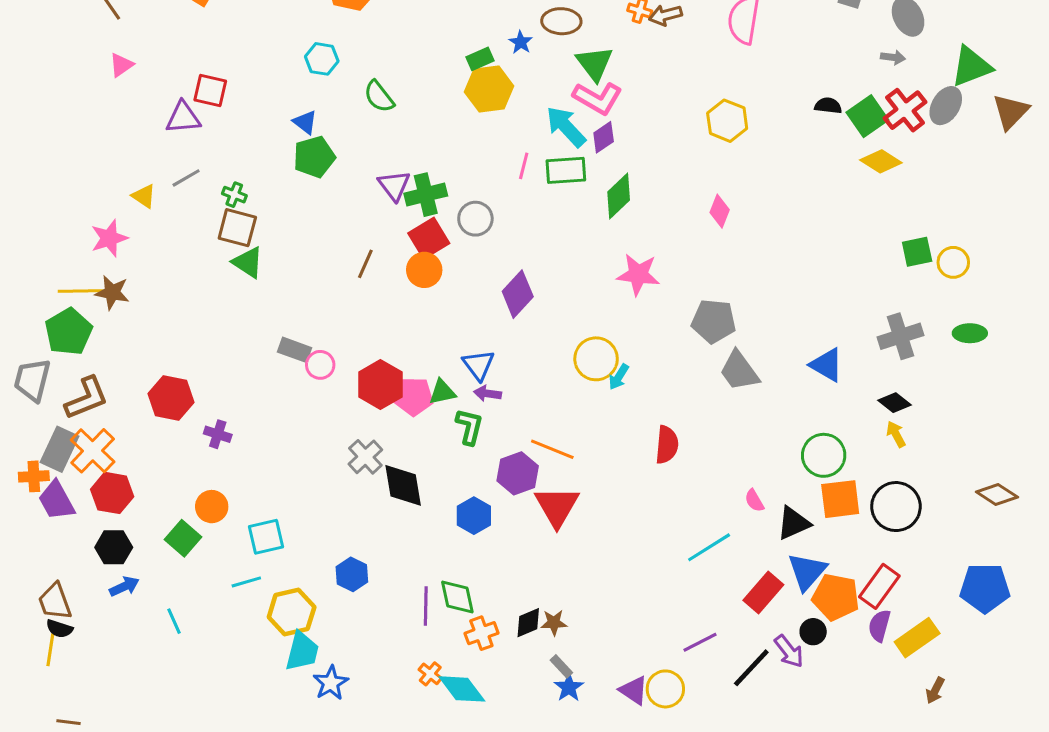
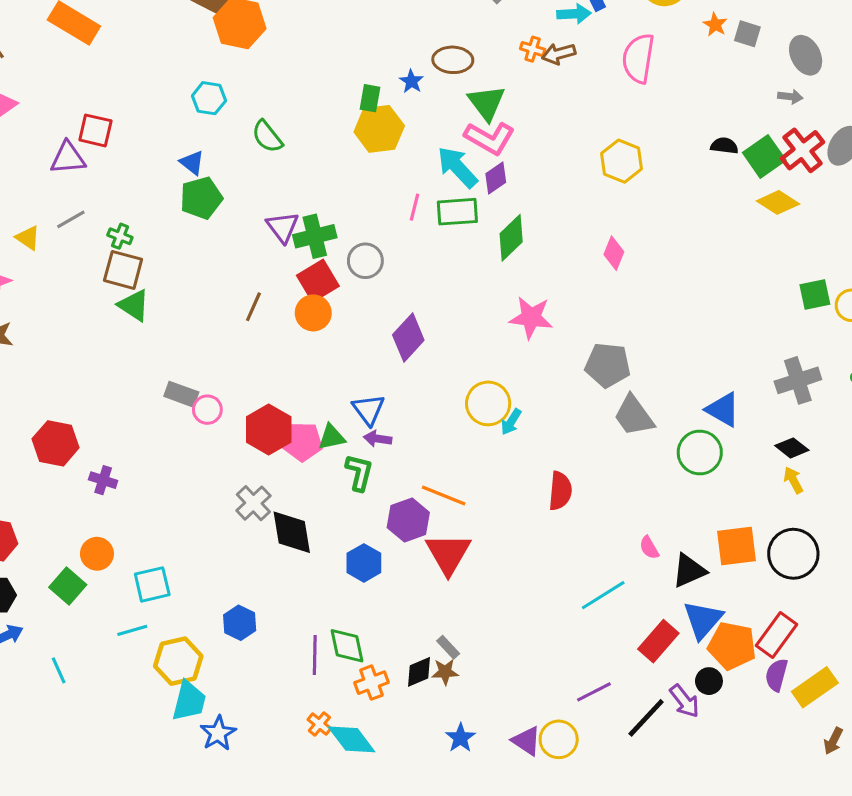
green rectangle: (480, 59) -> (370, 98), turned -56
green circle: (824, 455) -> (700, 453), moved
gray rectangle: (561, 666) -> (448, 647), moved

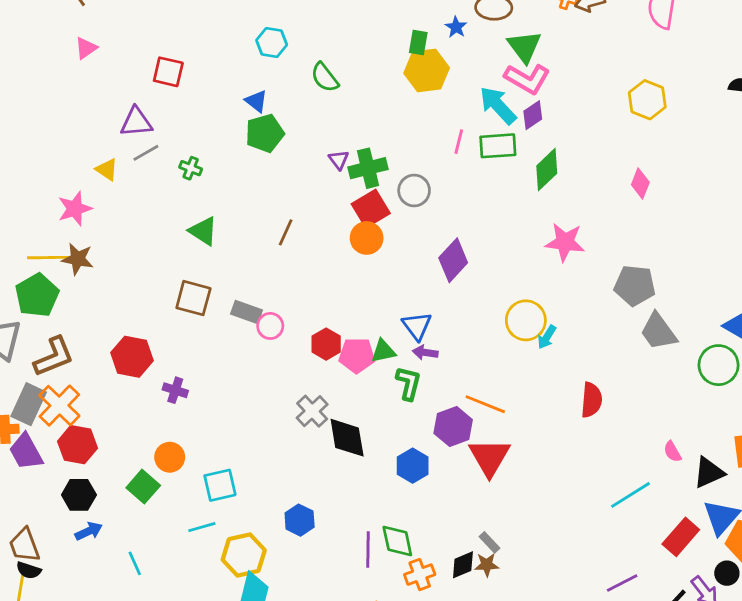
purple triangle: (68, 158) -> (136, 122), moved
purple triangle: (283, 227) -> (339, 160), size x0.7
brown square: (123, 270) -> (193, 298), moved
brown line: (253, 307) -> (286, 232), moved
red hexagon: (269, 430) -> (326, 344), size x0.7

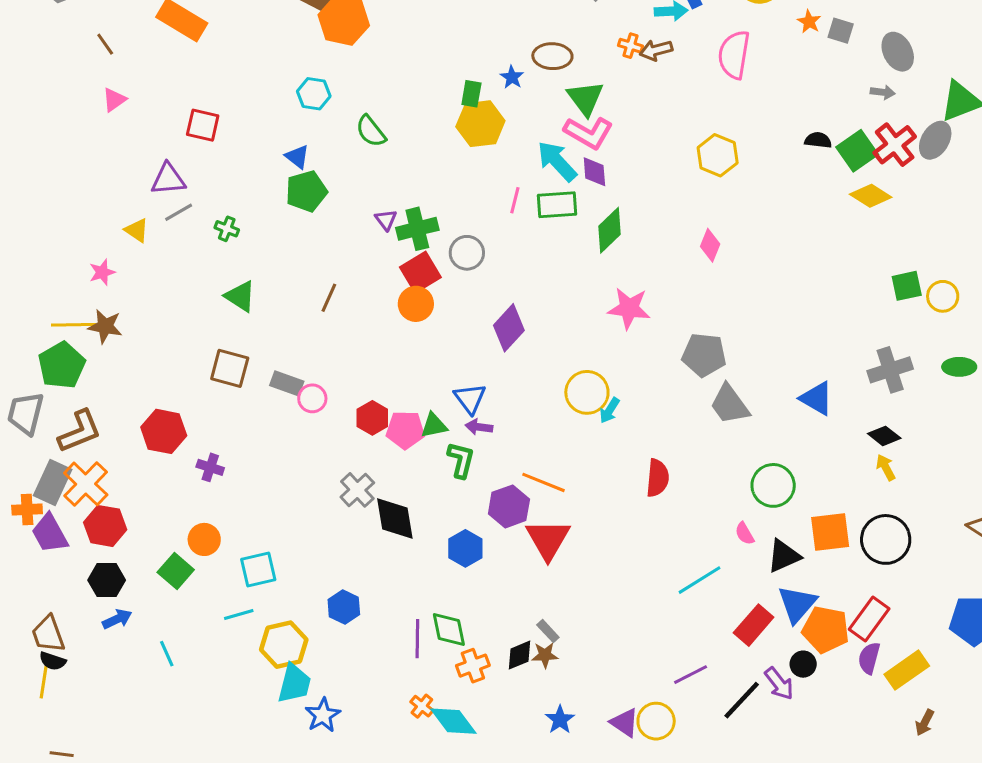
purple diamond: (533, 115) -> (594, 172), turned -60
pink star: (75, 209) -> (102, 272), size x0.7
green circle: (719, 365) -> (773, 485), moved

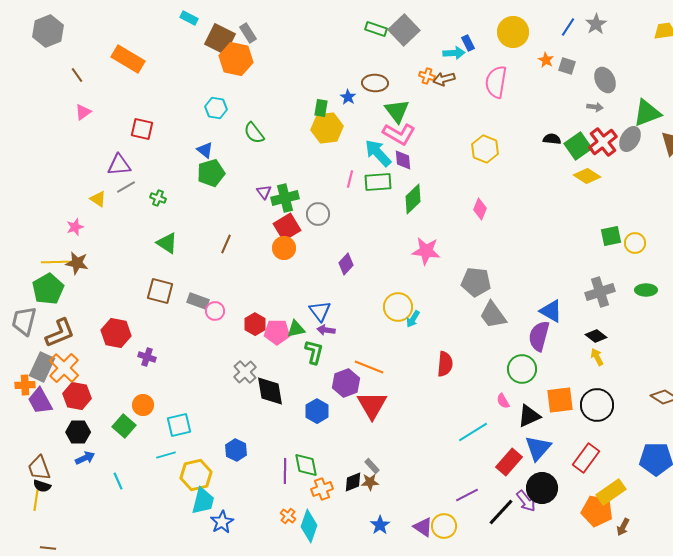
purple diamond: (509, 328) -> (346, 264), size x0.7
orange pentagon: (826, 630) -> (597, 511), moved
purple semicircle: (869, 658) -> (539, 336), moved, size x1.4
black circle: (803, 664) -> (542, 488), size x1.8
cyan diamond: (453, 721) -> (309, 526), turned 56

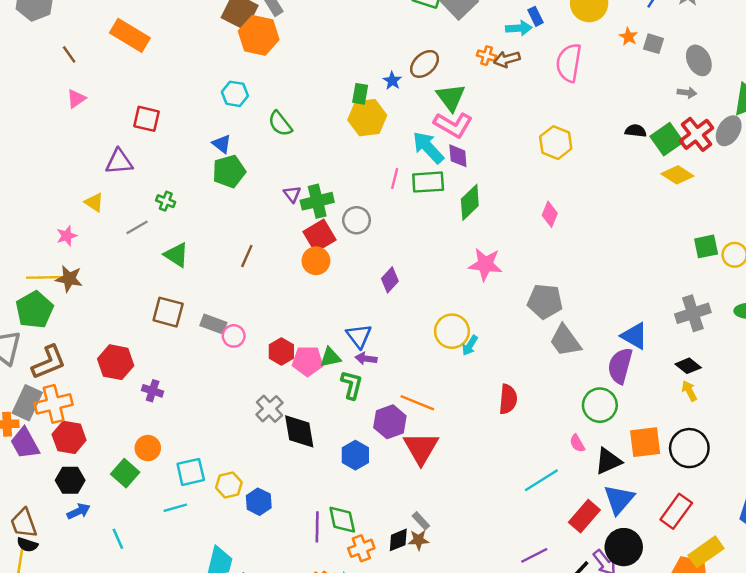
brown ellipse: (375, 83) -> (425, 64), turned -45
gray line: (126, 187) -> (137, 227), moved
orange cross: (64, 368) -> (54, 404), turned 32
yellow hexagon: (196, 475) -> (229, 485), moved, size x0.7

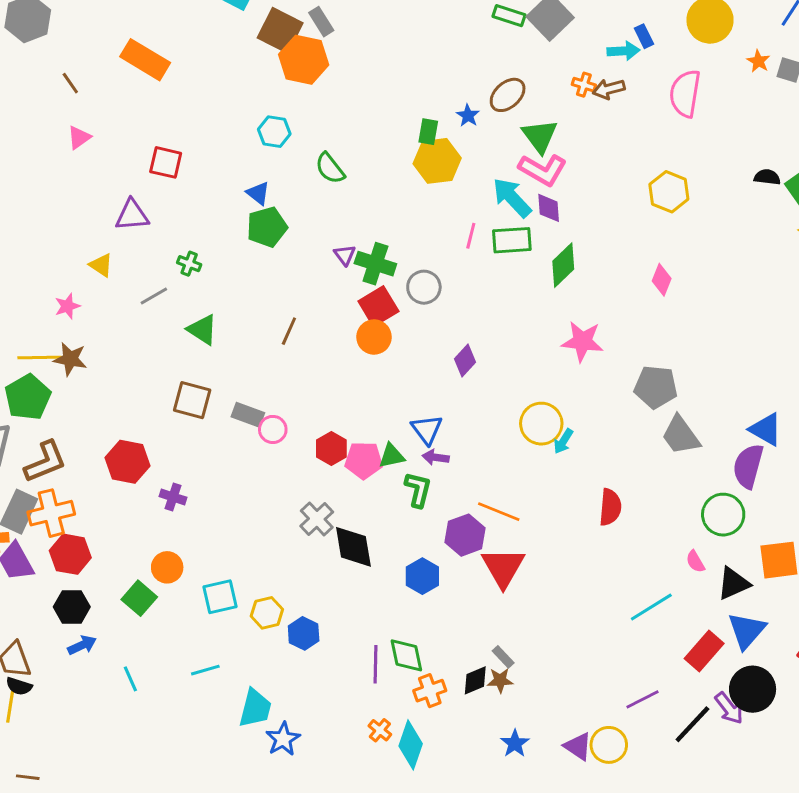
green cross: (317, 201) -> (375, 264), turned 32
cyan line: (175, 508) -> (205, 670), moved

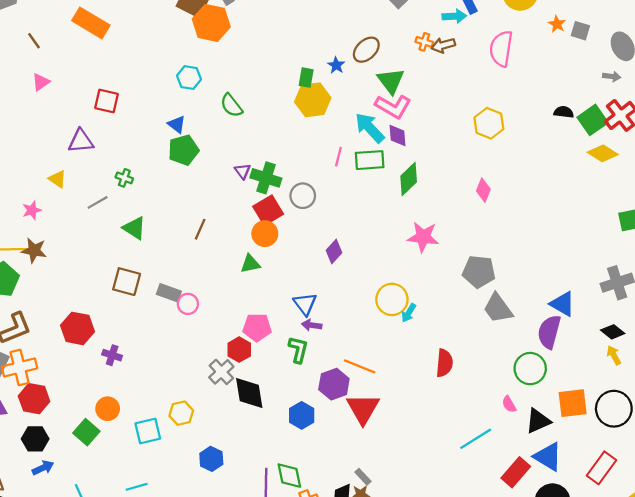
red hexagon: (331, 449) -> (239, 350), moved
green triangle: (392, 456) -> (250, 264), moved
yellow hexagon: (267, 613) -> (181, 413), moved
blue triangle: (747, 630) -> (548, 457), turned -40

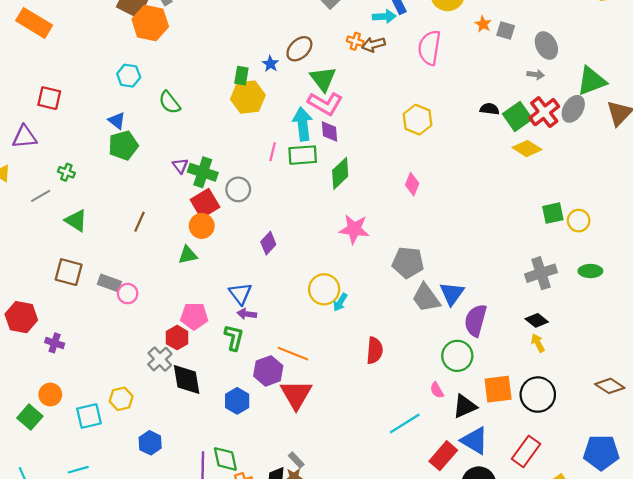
cyan arrow: (370, 128) -> (303, 124), turned 36
blue triangle: (563, 304) -> (452, 294), moved, turned 36

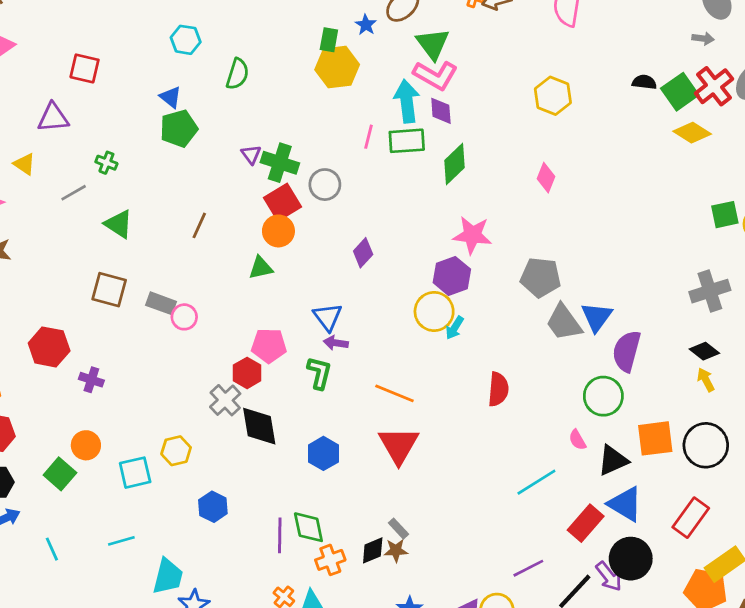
green semicircle: (169, 102) -> (237, 74), turned -125
purple hexagon: (268, 371) -> (452, 276), moved

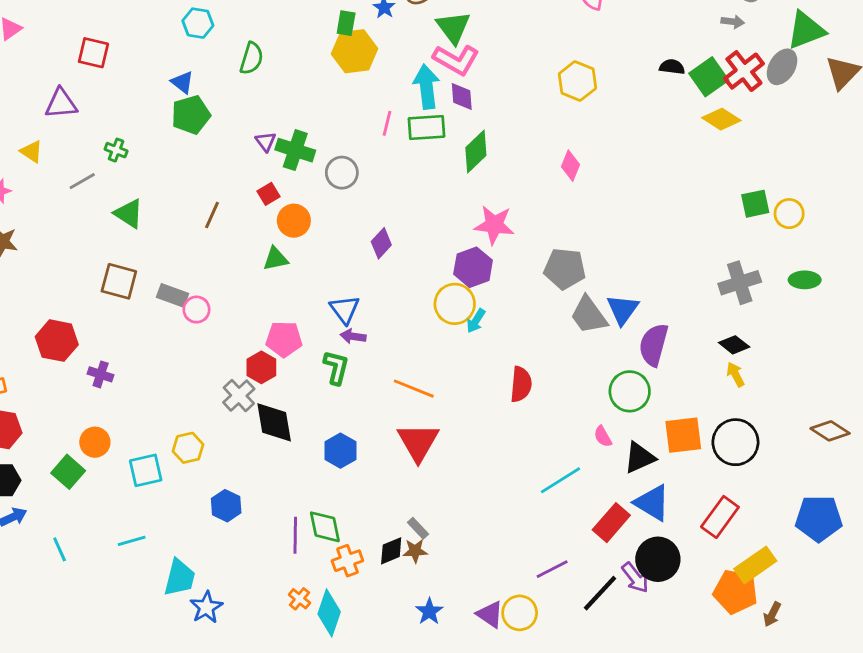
red square: (283, 202) -> (268, 194), moved, size x0.6

